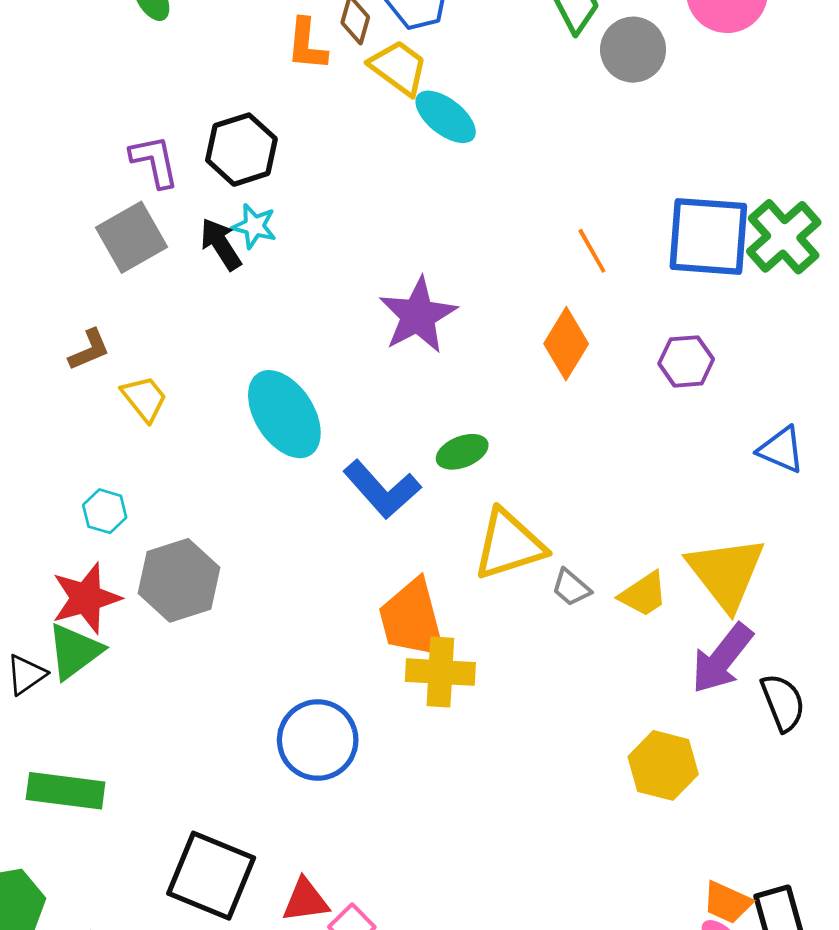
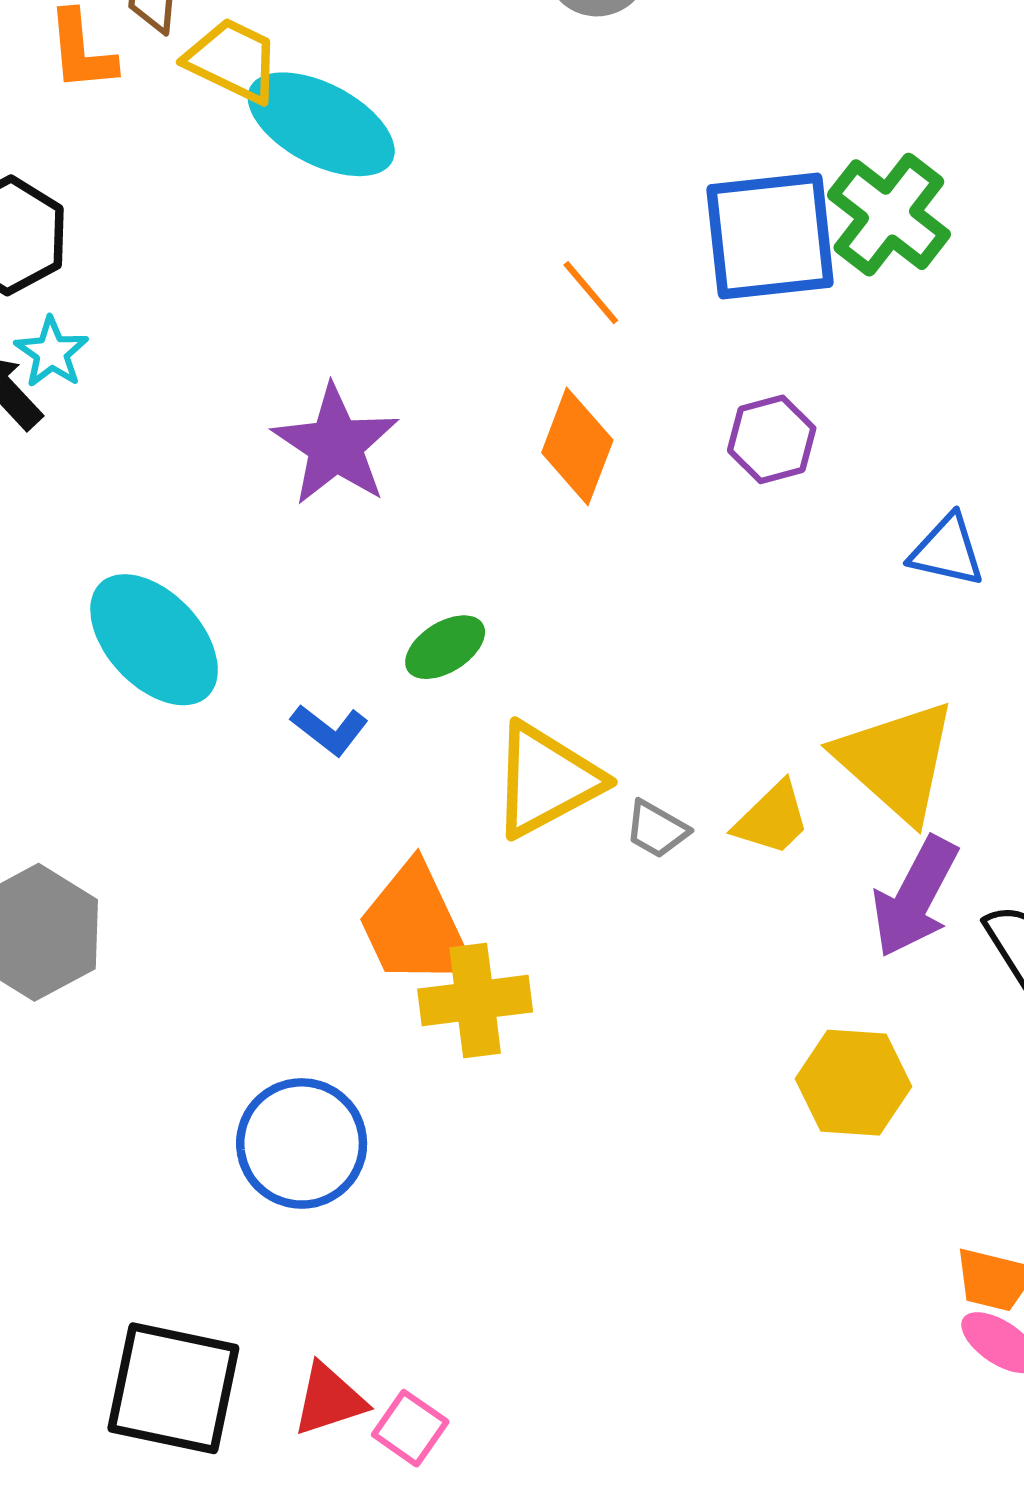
cyan ellipse: (446, 117) -> (321, 124), size x1.4
cyan star: (254, 226) -> (52, 352), turned 30
blue L-shape: (382, 489) -> (330, 730), size x0.6

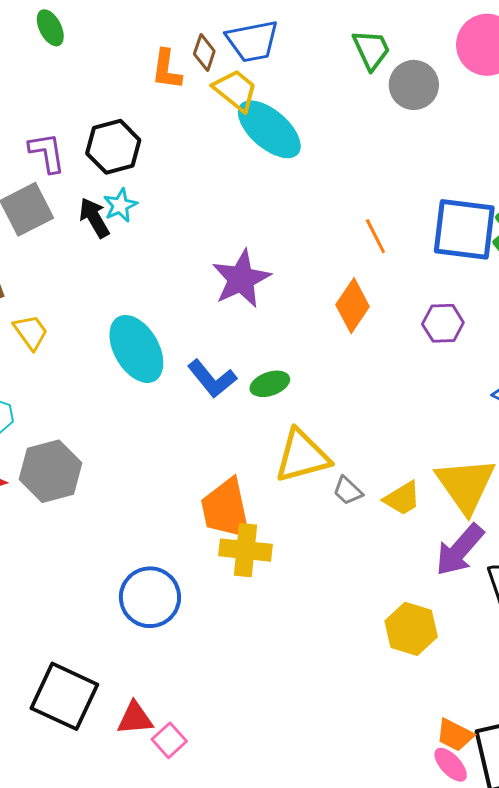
blue L-shape: (330, 730) -> (212, 379), moved, size x1.4

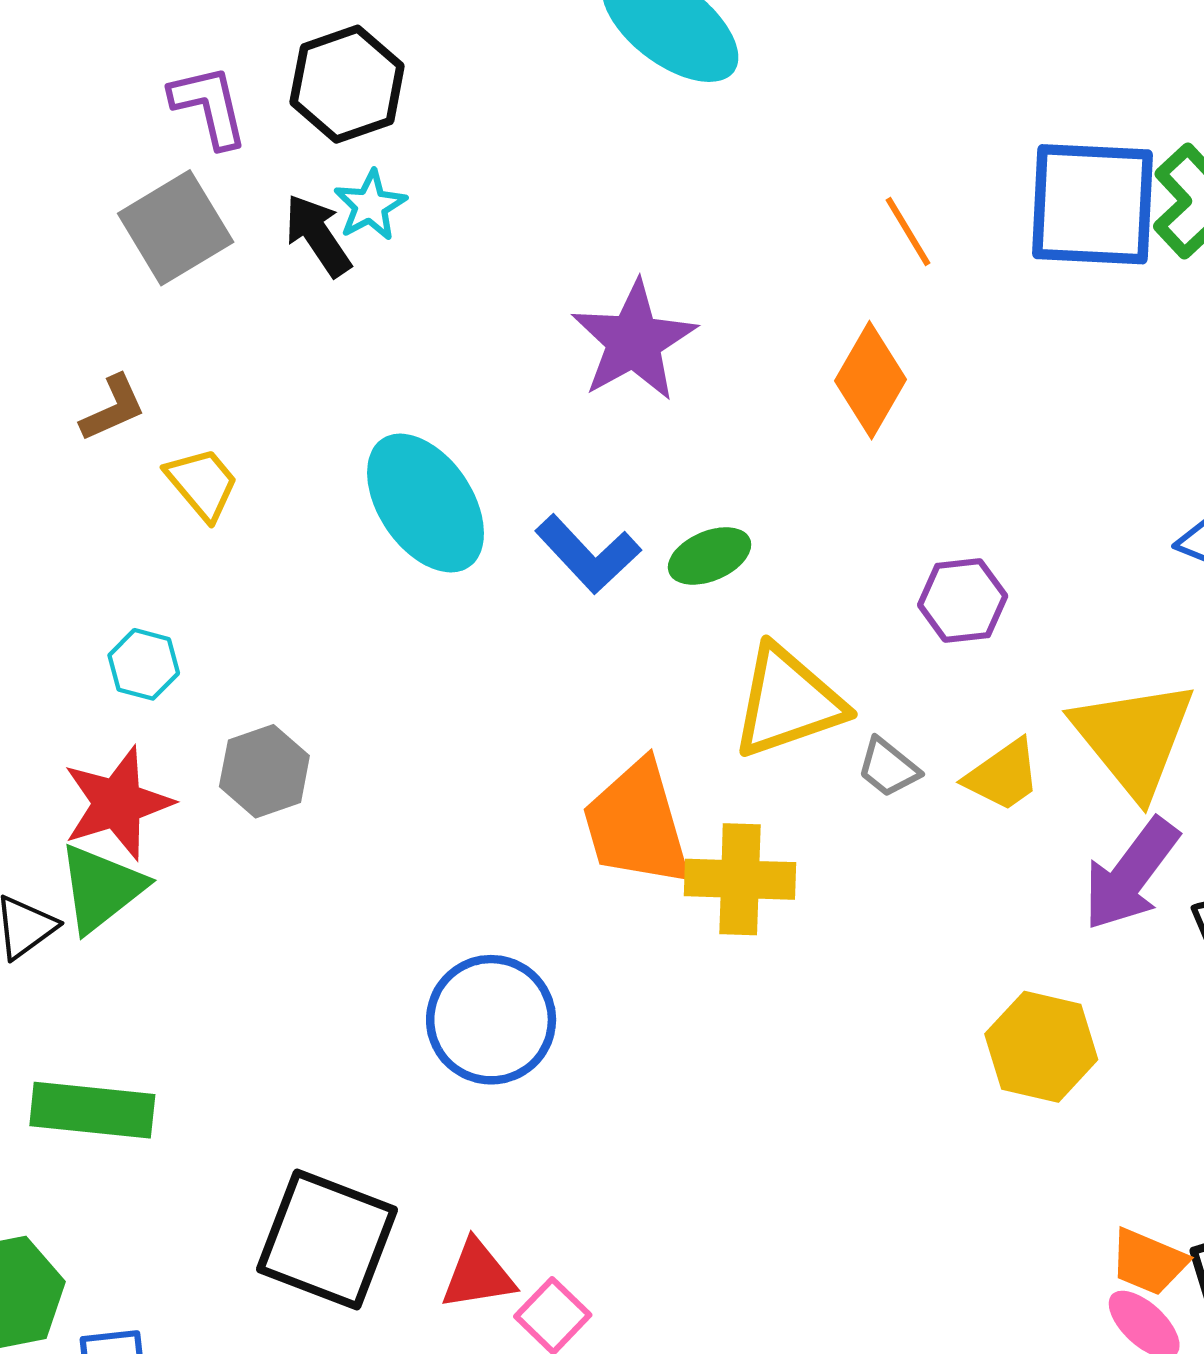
purple hexagon: (443, 323) -> (963, 601), moved
gray hexagon: (51, 471) -> (264, 771), size x0.7
yellow cross: (245, 550) -> (740, 879), moved

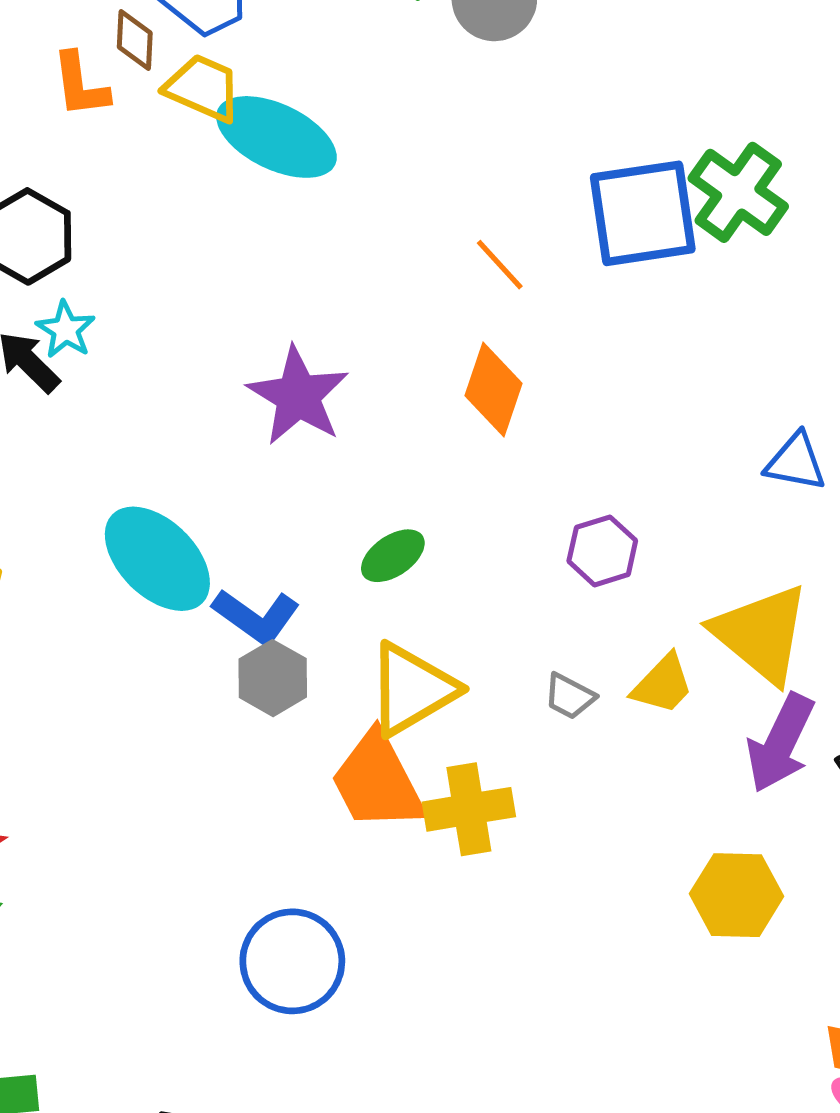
blue L-shape: (588, 554) -> (256, 617), moved
yellow triangle: (788, 702) -> (412, 689), moved
gray hexagon: (264, 771) -> (273, 678), moved

